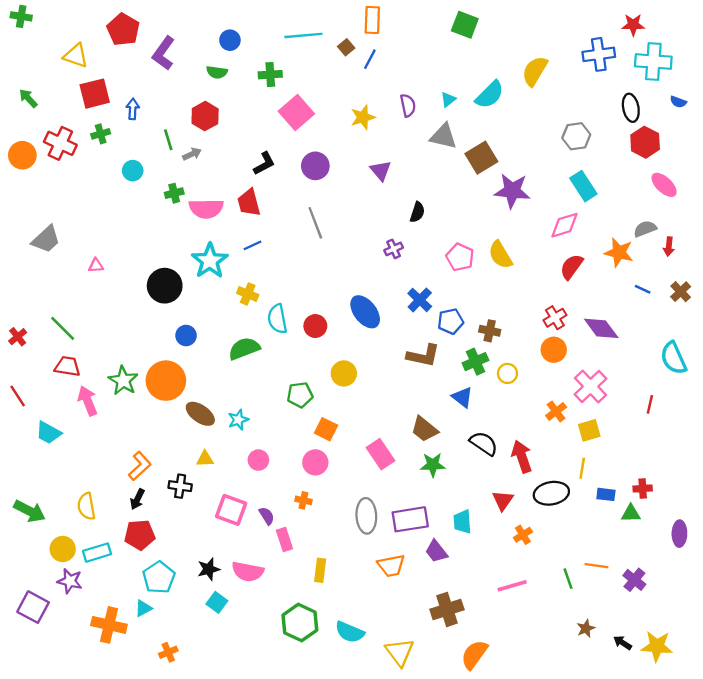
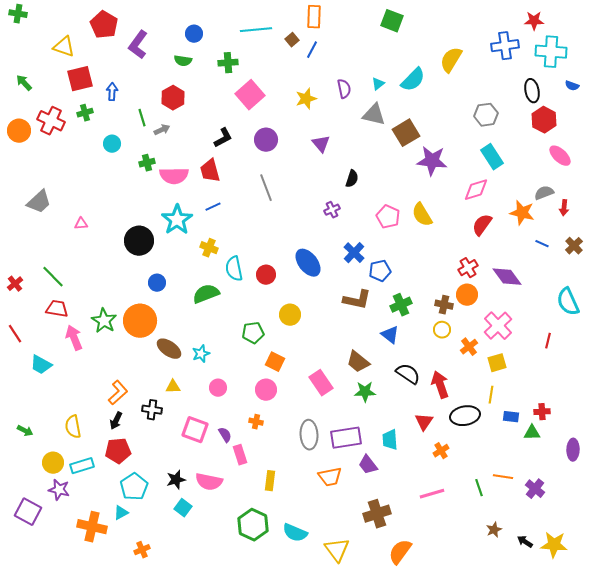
brown cross: (490, 331) -> (444, 305), moved
yellow circle: (507, 373) -> (442, 330), moved
green arrow: (29, 511) -> (25, 431), size x0.6

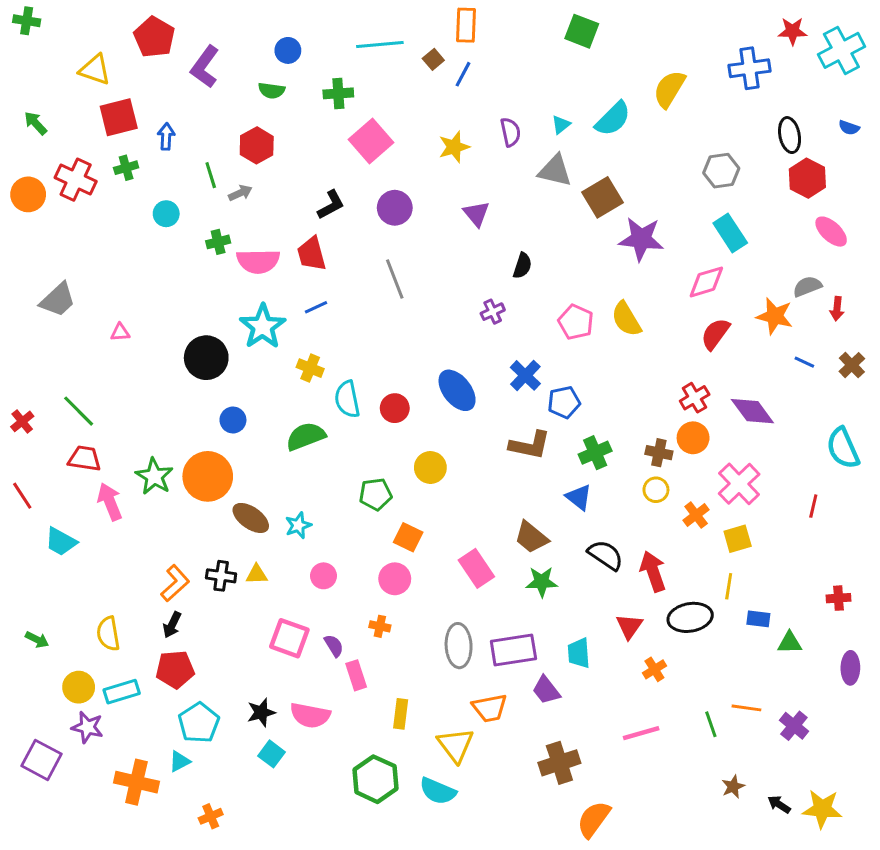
cyan cross: (551, 52) -> (841, 50), moved, turned -32
black cross: (152, 410) -> (221, 576), moved
red cross: (542, 412) -> (839, 598), moved
yellow triangle: (337, 550) -> (456, 745), moved

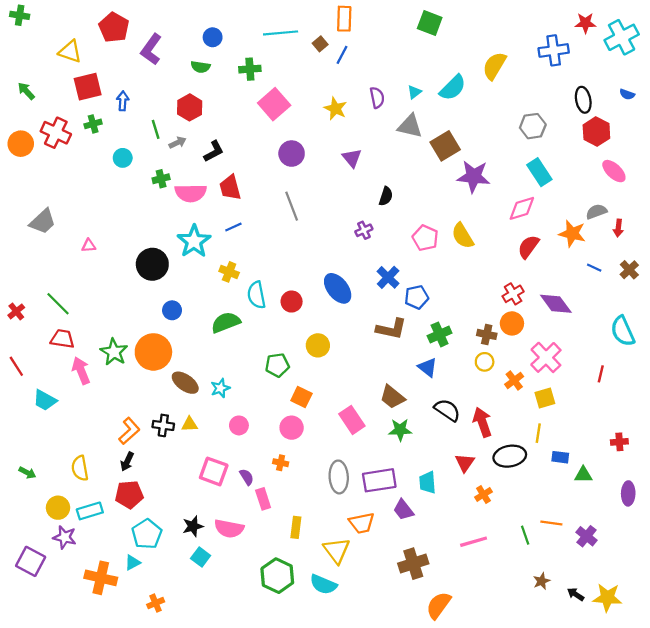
yellow star: (454, 147) -> (335, 109), turned -30
black L-shape: (331, 205) -> (214, 151), moved

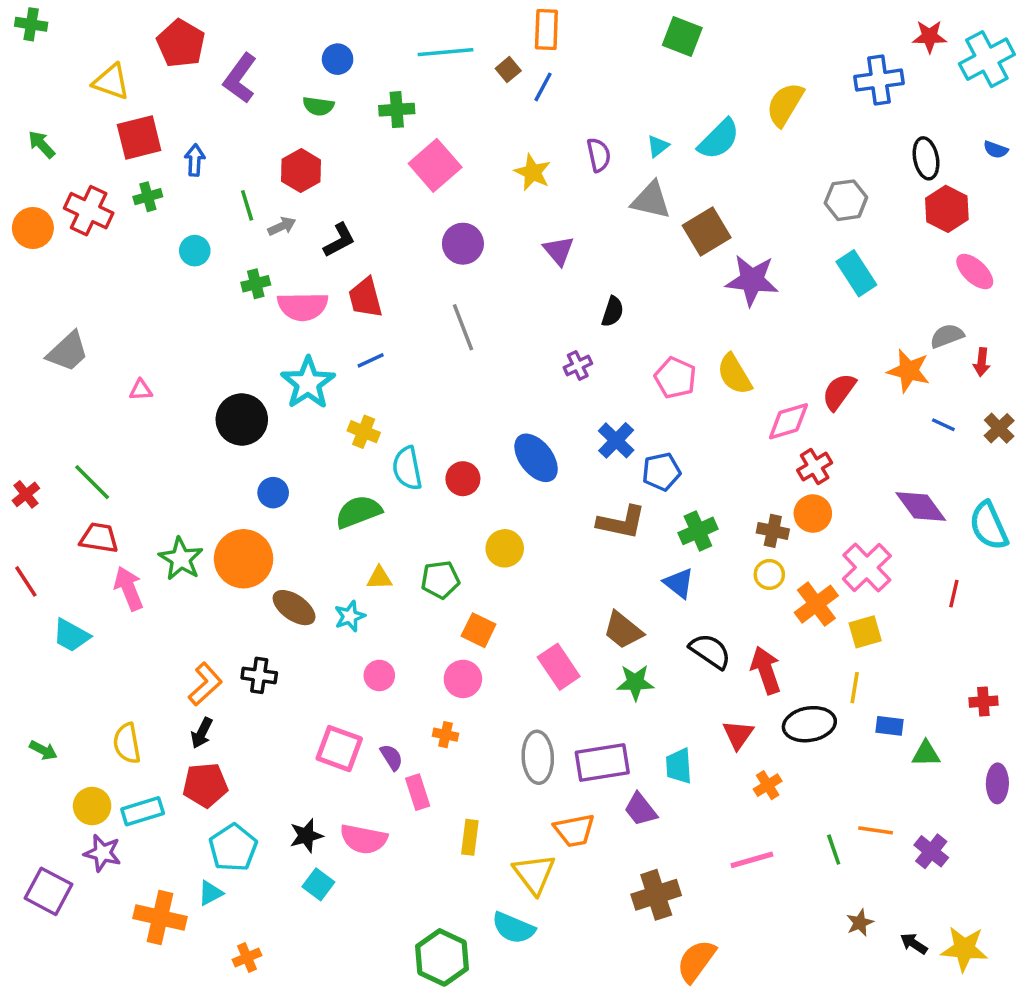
pink diamond: (522, 208) -> (788, 421), moved
purple diamond: (556, 304) -> (921, 507), moved
orange cross: (514, 380) -> (816, 604), size x1.4
yellow triangle: (190, 424) -> (379, 578), moved
green hexagon: (277, 576) -> (442, 957), moved

